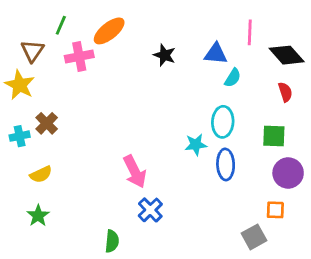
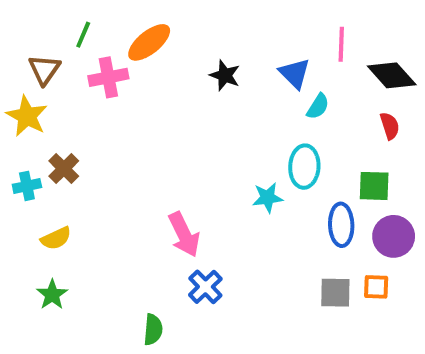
blue triangle: (216, 54) -> (295, 73), turned 40
blue ellipse: (226, 164) -> (341, 225), moved
gray square: (254, 237) -> (335, 293), moved, turned 30

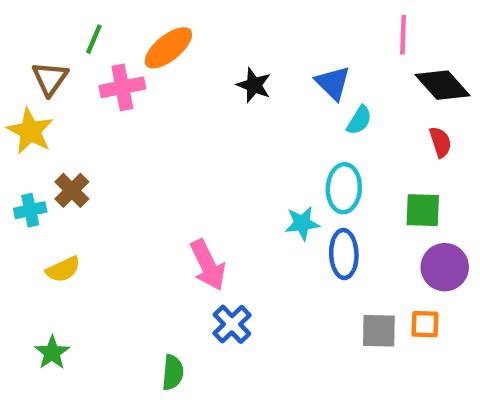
pink line: (341, 44) -> (403, 35), moved
blue ellipse: (341, 225) -> (344, 254), moved
green star: (52, 295) -> (52, 353), moved

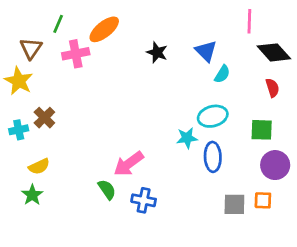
cyan ellipse: (344, 188) -> (213, 116), turned 72
pink arrow: (208, 265) -> (129, 164), turned 80
blue cross: (232, 324) -> (144, 200), turned -35
green star: (52, 353) -> (32, 195), moved
green semicircle: (173, 372) -> (107, 189), moved, turned -40

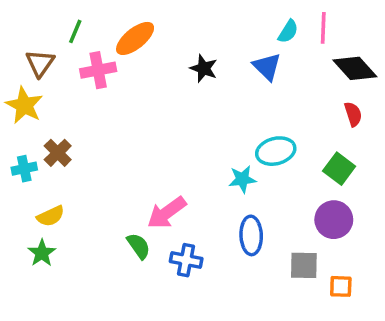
cyan semicircle: (222, 74) -> (288, 31), moved
green square: (262, 130) -> (339, 169), turned 35
blue ellipse: (213, 157) -> (251, 235), moved
purple circle: (275, 165) -> (334, 220), moved
orange square: (263, 200) -> (341, 286), moved

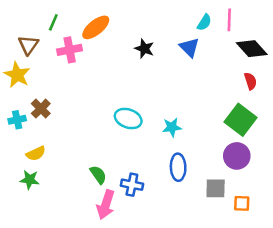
cyan ellipse: (276, 151) -> (128, 119), moved, turned 35
green square: (339, 169) -> (241, 120), size x1.4
pink arrow: (167, 213) -> (106, 205), moved, turned -36
green star: (42, 253) -> (30, 180), turned -30

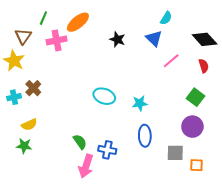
pink line: (229, 20) -> (171, 61), moved, turned 48
green square: (241, 120) -> (195, 97), size x0.7

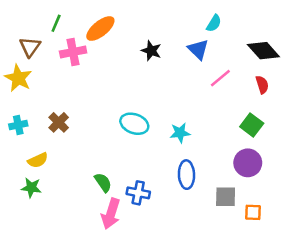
brown cross: (33, 88) -> (59, 122), moved

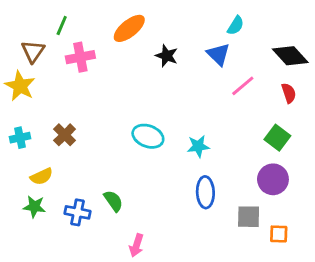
orange ellipse: (100, 29) -> (129, 28), moved
blue cross: (138, 193) -> (77, 212), moved
pink arrow: (111, 214) -> (136, 245), moved, size x0.7

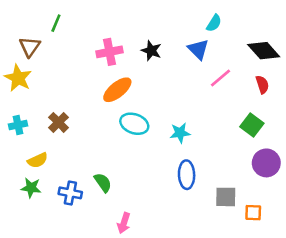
orange ellipse: (129, 28) -> (117, 90), moved
pink cross: (80, 57) -> (109, 52), moved
purple circle: (273, 179) -> (266, 163), moved

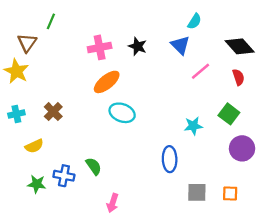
cyan star: (180, 133) -> (193, 126), moved
green star: (31, 188) -> (37, 184), moved
gray square: (226, 197) -> (197, 192), moved

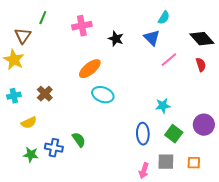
pink cross: (100, 47) -> (82, 26), moved
green square: (229, 114) -> (174, 134), moved
pink arrow: (113, 203) -> (144, 171), moved

